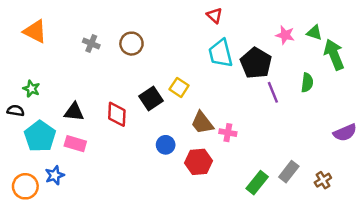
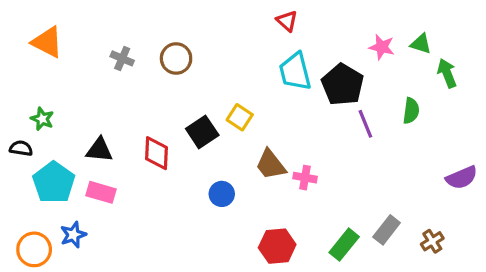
green arrow: (334, 55) -> (447, 73), size x0.7
red hexagon: (199, 162) -> (277, 246), moved

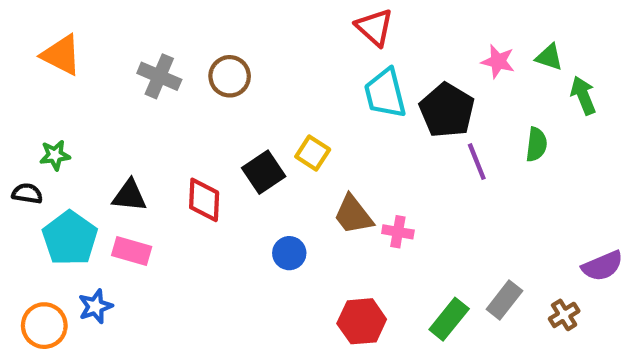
red triangle: (287, 21) -> (374, 27), size x1.4
gray cross: (122, 58) -> (159, 76), size x1.4
green star: (42, 119) -> (55, 155), turned -30
purple semicircle: (462, 178) -> (602, 266), moved

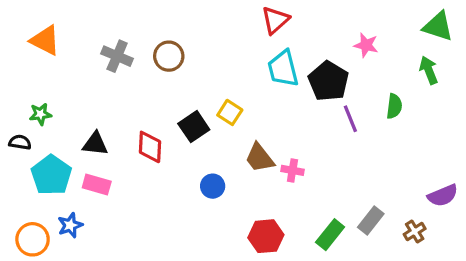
red triangle: (374, 27) -> (275, 20), turned 36
green triangle: (549, 57) -> (438, 26), moved, size x1.5

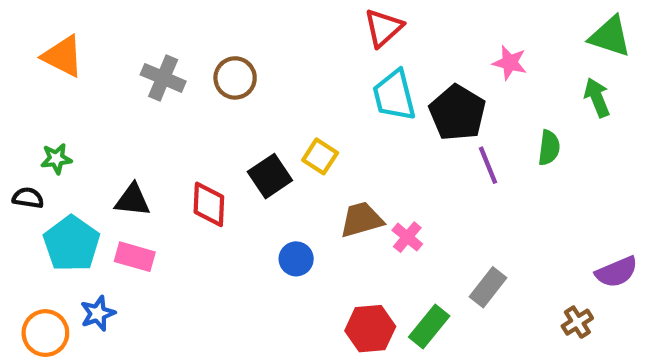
brown trapezoid: (260, 158) -> (362, 220), turned 112
pink cross: (292, 170) -> (407, 237), turned 30
gray rectangle: (371, 221) -> (488, 287), moved
green rectangle: (330, 235) -> (429, 326), moved

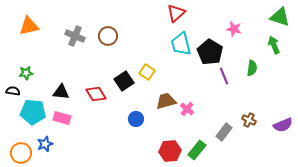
orange triangle: (63, 56) -> (29, 26), turned -40
red diamond: (209, 204) -> (96, 94), turned -35
cyan pentagon: (72, 244) -> (33, 112), turned -30
brown cross: (577, 322) -> (249, 120), moved, turned -32

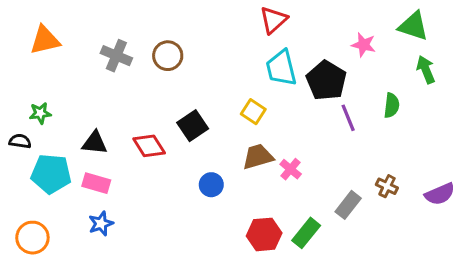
green triangle: (280, 17) -> (413, 26), moved
yellow square: (147, 72) -> (253, 112), moved
blue star: (45, 144) -> (101, 224), moved

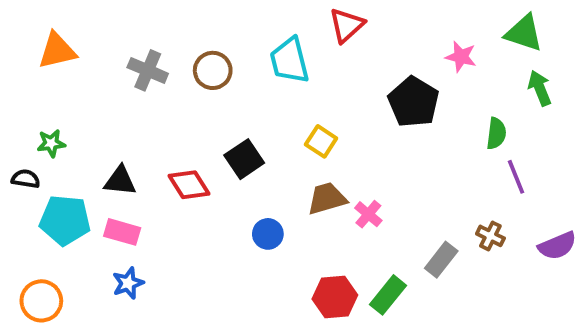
cyan trapezoid: (281, 68) -> (290, 61), moved
purple line: (348, 118) -> (516, 177), moved

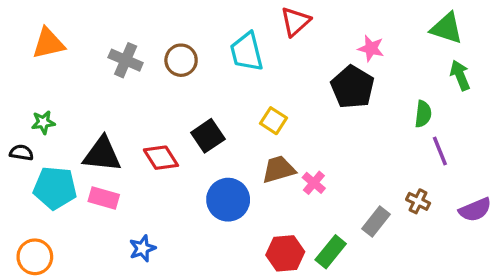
pink star: (461, 57) -> (371, 48), moved
black triangle: (120, 181) -> (102, 154), size x1.4
blue circle: (268, 234) -> (228, 200), size x1.6
blue star: (128, 283) -> (142, 248), moved

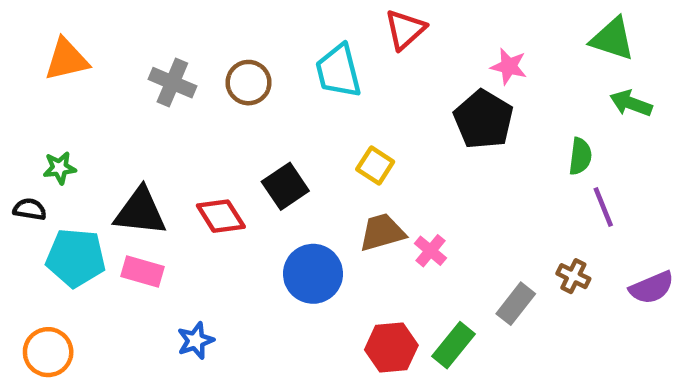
green arrow: (460, 75) -> (631, 103), turned -48

